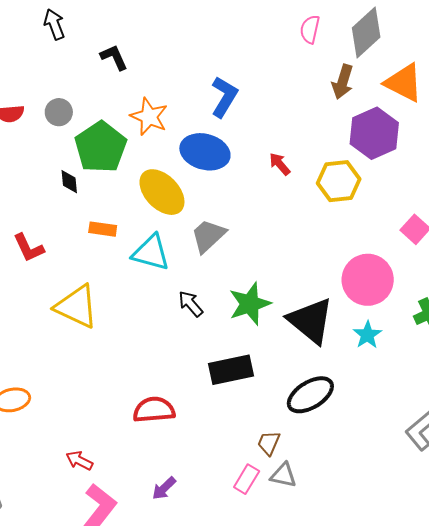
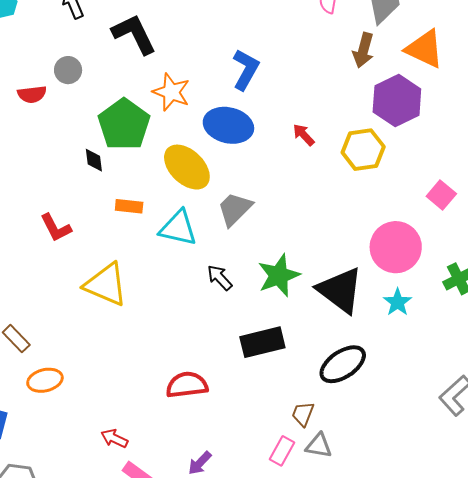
black L-shape: (114, 57) -> (134, 34), size x1.6
gray circle: (59, 112) -> (68, 70), moved

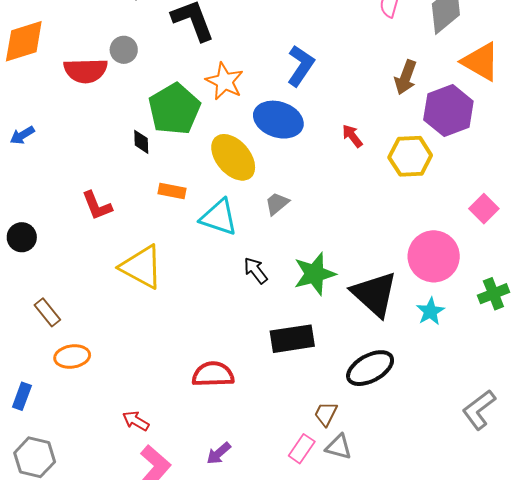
brown arrow: (363, 50) -> (406, 77), moved
red semicircle: (32, 94) -> (86, 71), size x1.5
gray trapezoid: (235, 209) -> (277, 204), size x0.7

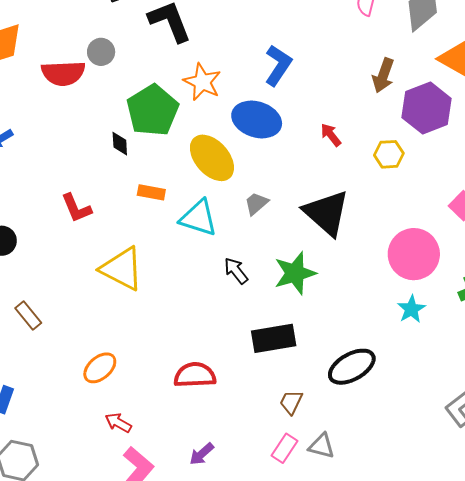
yellow hexagon: (410, 156) -> (389, 154), size x0.7
black triangle: (374, 294) -> (326, 213), moved
orange ellipse: (72, 357) -> (100, 368), moved, turned -32
brown trapezoid: (326, 414) -> (291, 402), moved

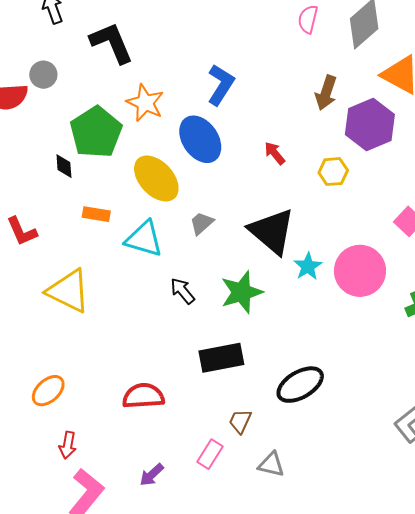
blue ellipse: (257, 119) -> (200, 139), turned 39
cyan star: (411, 309) -> (308, 266), moved
red arrow: (118, 423) -> (68, 445), turned -108
pink rectangle: (285, 448) -> (210, 454), moved

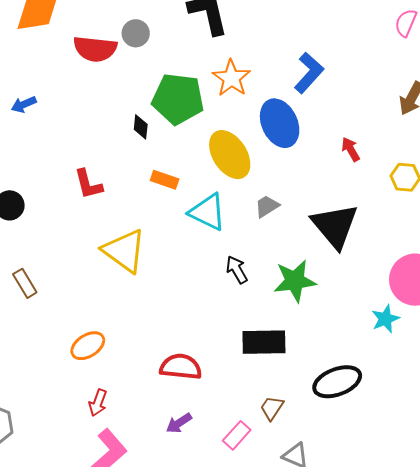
green pentagon: (96, 132) -> (178, 99), turned 30
cyan star: (308, 266) -> (385, 319), moved
purple arrow: (152, 475) -> (179, 423), moved

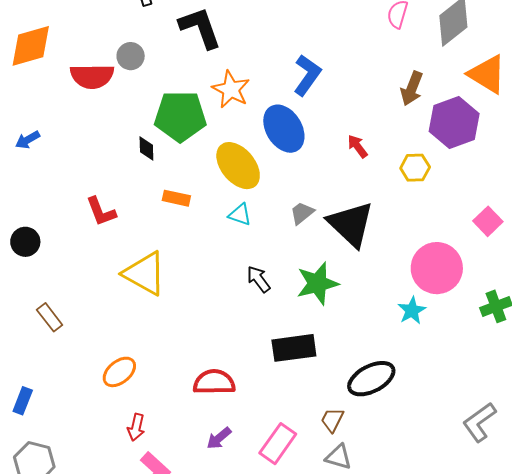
gray trapezoid: (267, 206) -> (302, 213), moved
cyan triangle: (208, 212) -> (240, 215), moved, size x0.6
brown trapezoid: (272, 408) -> (332, 420), moved
pink rectangle: (237, 435) -> (278, 444), size x1.4

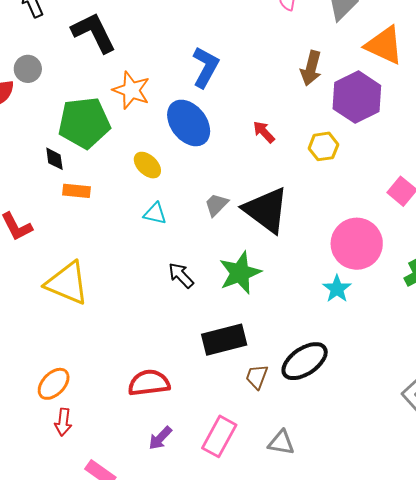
yellow ellipse: (238, 166) -> (147, 165), size x0.6
orange rectangle: (176, 198) -> (77, 191), moved
brown trapezoid: (332, 420) -> (257, 377), moved
red arrow: (136, 427) -> (63, 422), moved

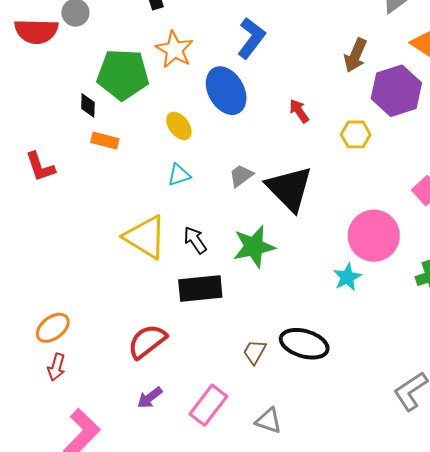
cyan triangle: (155, 214) -> (179, 175), turned -40
yellow triangle: (67, 283) -> (145, 237), moved
black rectangle: (224, 340) -> (200, 288), moved
black ellipse: (305, 361) -> (304, 344), turned 42
red semicircle: (149, 383) -> (147, 341), turned -39

